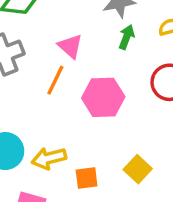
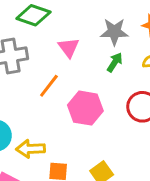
pink triangle: (70, 46) -> (69, 48), moved

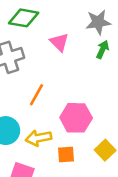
orange line: (49, 86) -> (37, 95), moved
pink hexagon: (85, 108) -> (76, 118), moved

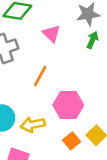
orange line: (37, 95) -> (40, 76), moved
orange square: (66, 155) -> (72, 141), moved, turned -35

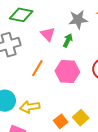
green arrow: (93, 40) -> (68, 40), moved
pink hexagon: (68, 105) -> (67, 71), moved

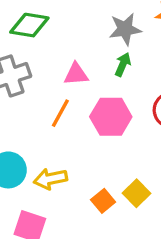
pink triangle: (48, 34) -> (76, 74), moved, turned -49
green arrow: (68, 40) -> (123, 64), moved

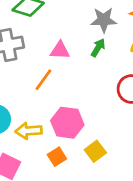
pink hexagon: (111, 117) -> (67, 123), moved
orange square: (103, 201) -> (57, 157), moved

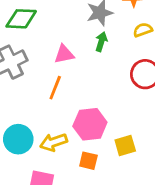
yellow square: (95, 151) -> (125, 145), turned 35
orange square: (57, 157) -> (88, 161), turned -30

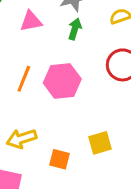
pink triangle: (64, 54) -> (31, 21), moved
pink hexagon: (90, 124) -> (62, 81), moved

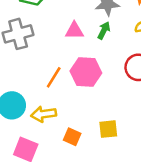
pink triangle: (31, 21) -> (74, 31), moved
orange line: (24, 79) -> (54, 77), moved

